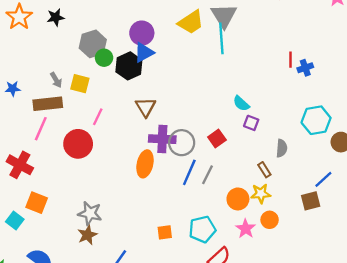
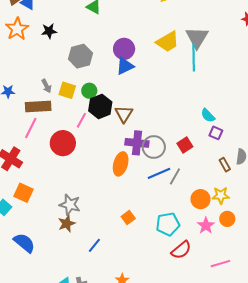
green circle: (104, 58) -> (89, 91), moved
black hexagon: (129, 66) -> (100, 106), moved
brown rectangle: (264, 170) -> (225, 165), moved
blue line: (189, 172) -> (159, 173), turned 40
orange square: (165, 232) -> (128, 217), moved, turned -32

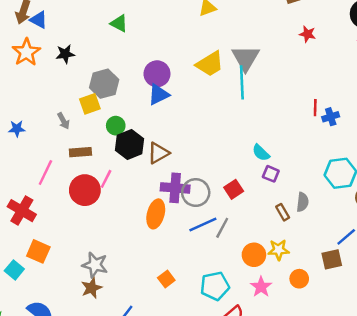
yellow square: (67, 90) -> (90, 104), moved, turned -36
brown rectangle: (38, 106) -> (80, 152), moved, size x0.7
brown triangle: (124, 114) -> (158, 153), turned 30
pink line: (81, 120) -> (106, 179), moved
orange circle: (227, 219) -> (299, 279), moved

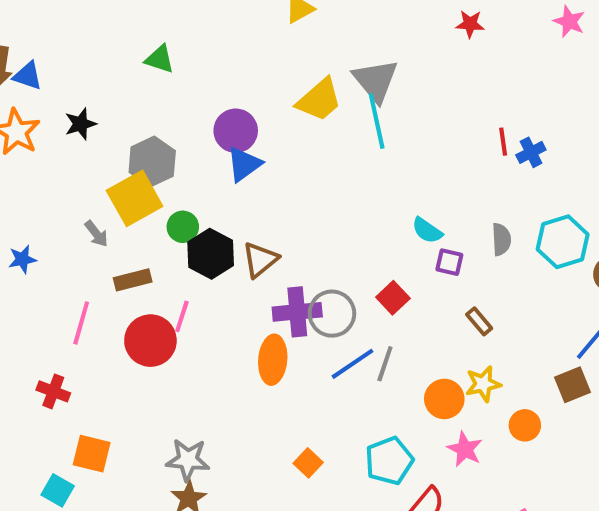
yellow square: (90, 104) -> (135, 198), size x1.5
gray semicircle: (303, 202) -> (501, 239), moved
red cross: (22, 211) -> (53, 391), size x0.7

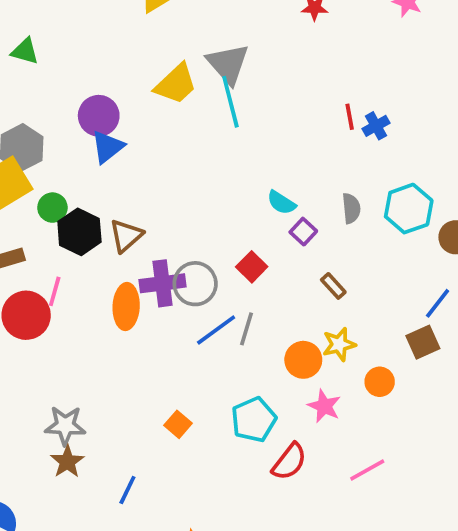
purple square: (449, 262) -> (303, 232), turned 32
orange ellipse: (273, 360) -> (126, 307), moved

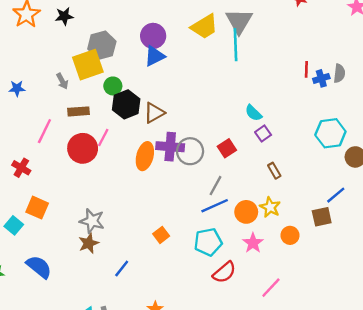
gray semicircle: (351, 208) -> (339, 73), moved
blue line: (216, 330) -> (215, 206), moved
yellow star: (339, 344) -> (270, 207), turned 30
pink line: (367, 470) -> (271, 288), turned -30

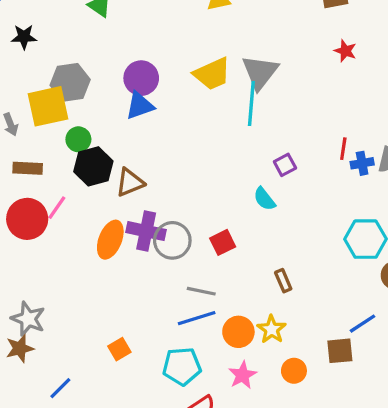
purple square: (263, 134) -> (285, 165), moved
gray line: (216, 186) -> (201, 291), turned 66

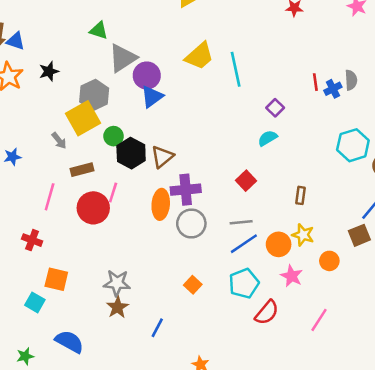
gray triangle: (260, 72) -> (123, 58), moved, turned 36
cyan semicircle: (264, 199) -> (268, 138), turned 114
gray circle: (172, 240) -> (191, 224), moved
brown rectangle: (283, 281) -> (300, 195), turned 48

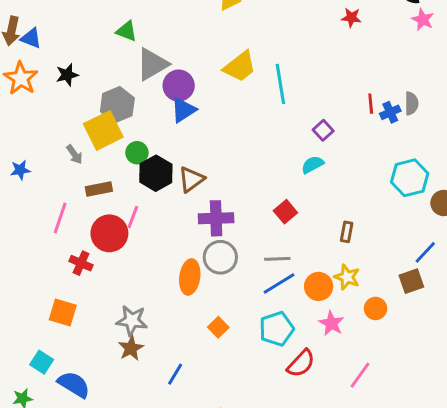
orange ellipse: (161, 204) -> (190, 277), moved
red cross: (32, 240) -> (81, 263), moved
cyan square: (35, 302) -> (42, 362), moved

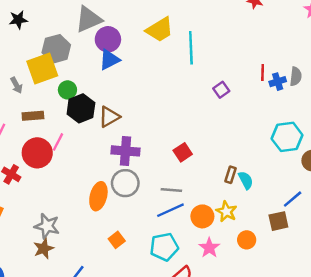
cyan semicircle: (313, 165) -> (246, 180), moved, turned 84

